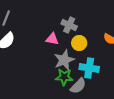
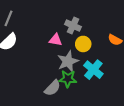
cyan cross: (89, 68) -> (93, 70), turned 30
gray semicircle: (78, 86) -> (52, 88), moved

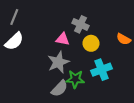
gray star: (68, 61) -> (58, 62), moved
cyan cross: (93, 70) -> (102, 70), turned 30

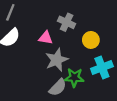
gray cross: (80, 24) -> (67, 22), moved
pink triangle: (63, 39) -> (46, 38), moved

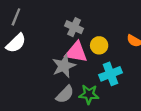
pink triangle: (46, 38) -> (76, 52), moved, size x1.5
green star: (74, 77) -> (89, 94), moved

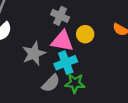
gray star: (64, 66) -> (34, 54), moved
cyan cross: (110, 74) -> (66, 63), moved

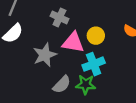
gray cross: (60, 16) -> (59, 17), moved
cyan cross: (66, 63) -> (94, 64), moved

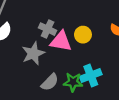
gray cross: (59, 17) -> (48, 29), moved
cyan cross: (94, 64) -> (91, 76), moved

